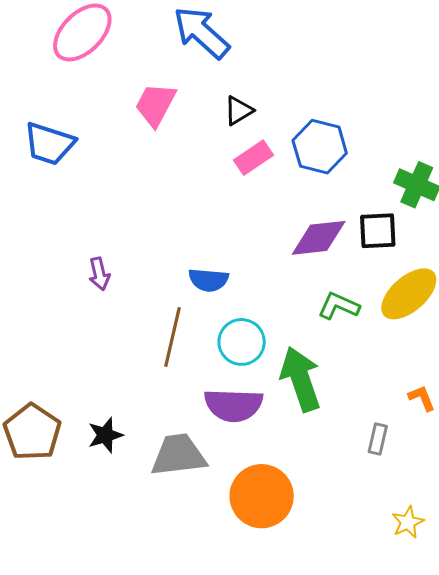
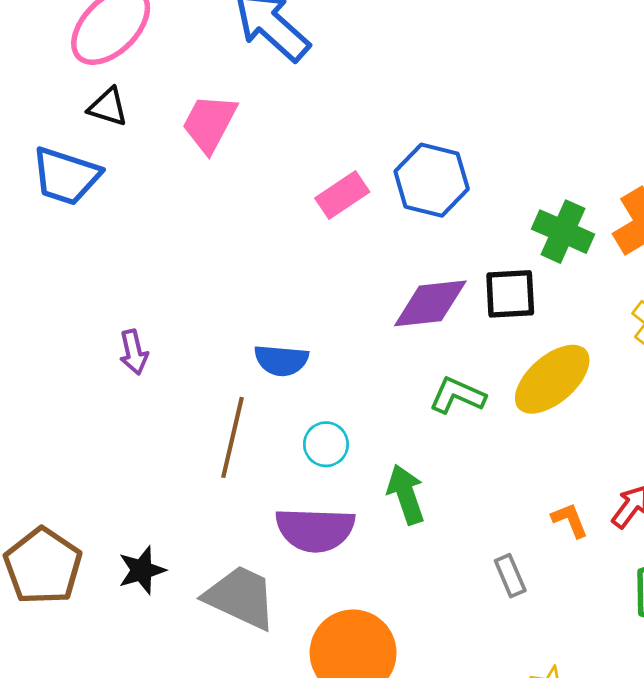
black triangle: (239, 111) -> (108, 107), moved, turned 48
cyan circle: (242, 342) -> (326, 444), size x0.7
green arrow: (301, 379) -> (406, 494), size x0.7
gray rectangle: (378, 439) -> (510, 576), turned -36
gray trapezoid: (178, 455) -> (241, 597), turned 32

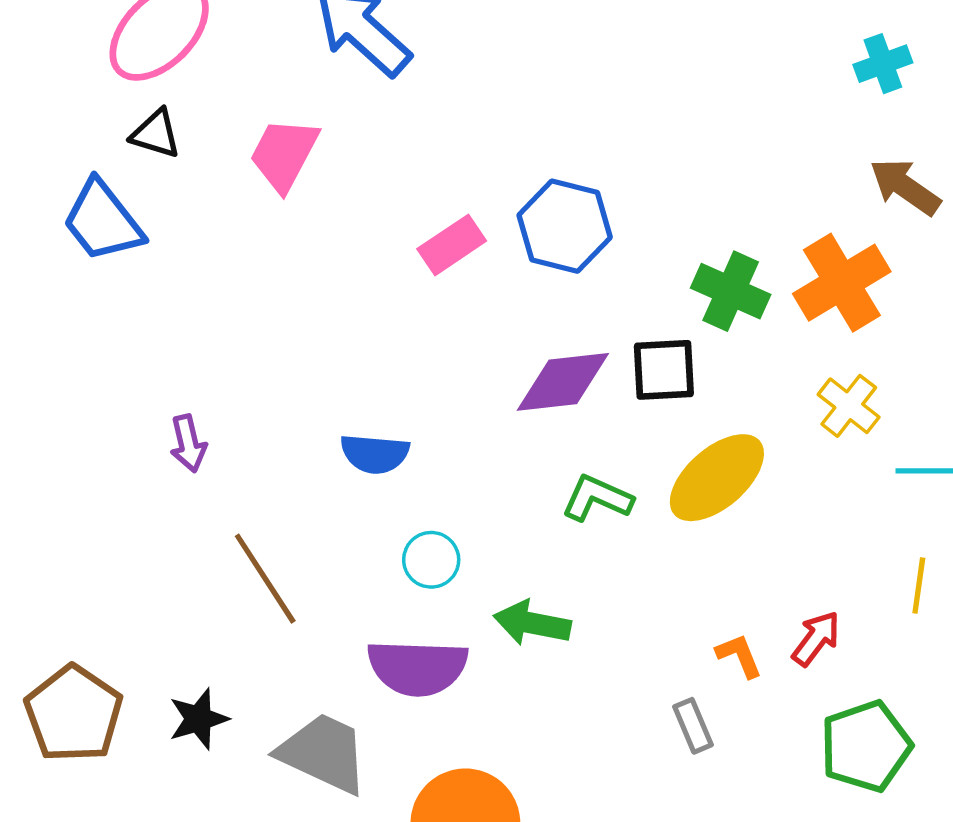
blue trapezoid: (66, 176) -> (103, 221), turned 34
brown line: (233, 437) -> (265, 579), moved, turned -46
green arrow: (406, 494) -> (532, 623), turned -60
gray rectangle: (510, 576) -> (693, 726), moved

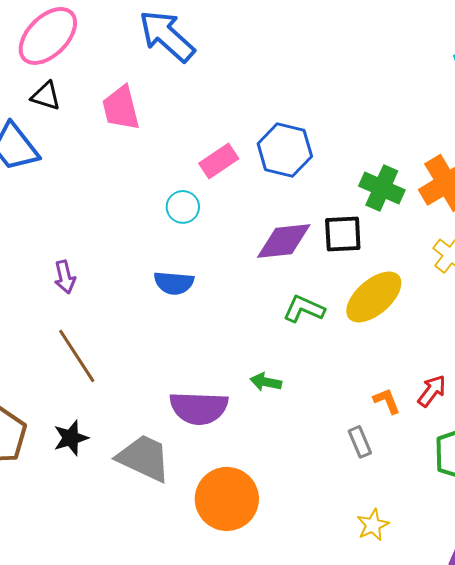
pink trapezoid: (284, 154) -> (121, 108), turned -42
cyan circle: (431, 560) -> (183, 207), moved
brown line: (265, 579) -> (77, 356), moved
green arrow: (532, 623) -> (266, 382), size x0.7

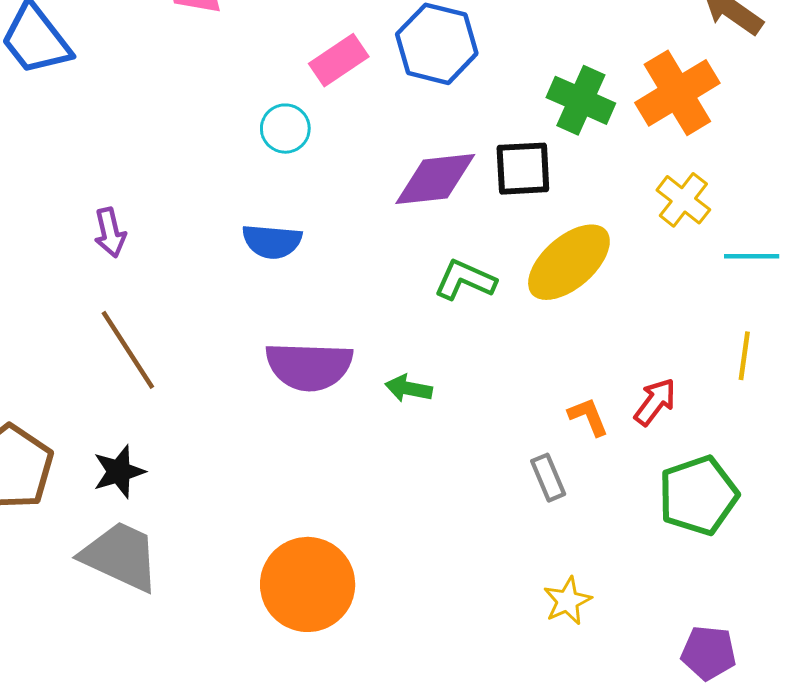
purple semicircle: (199, 408) -> (309, 366), moved
gray trapezoid: (144, 458) -> (120, 556), moved
orange circle: (227, 499) -> (308, 584), moved

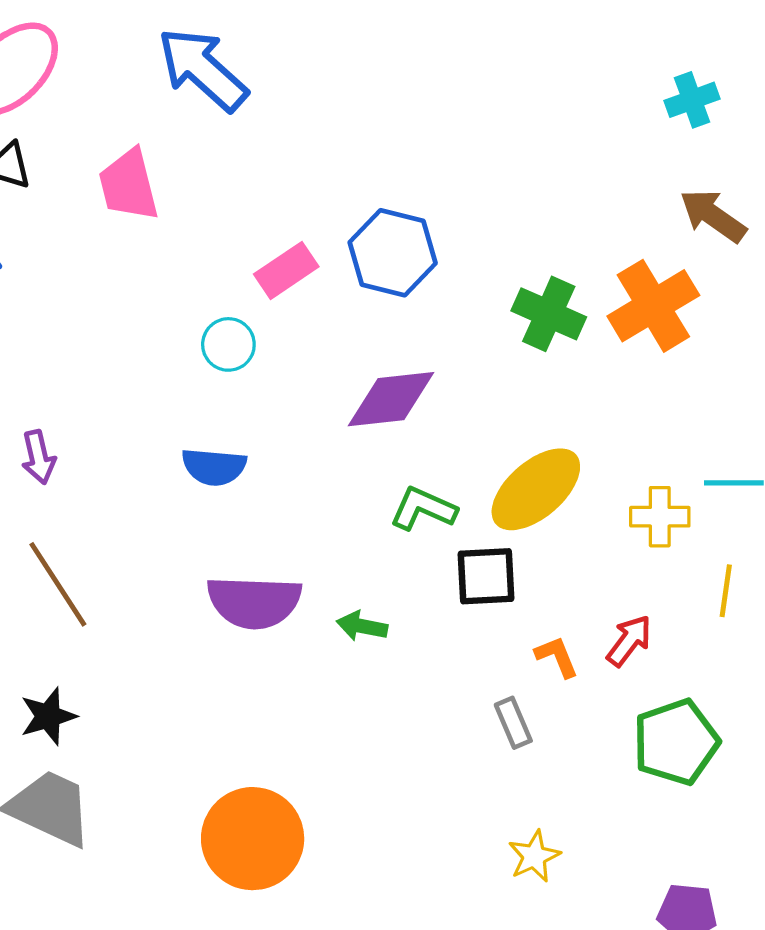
black square: (523, 169) -> (486, 576), moved
yellow cross: (683, 200) -> (660, 517), moved, turned -38

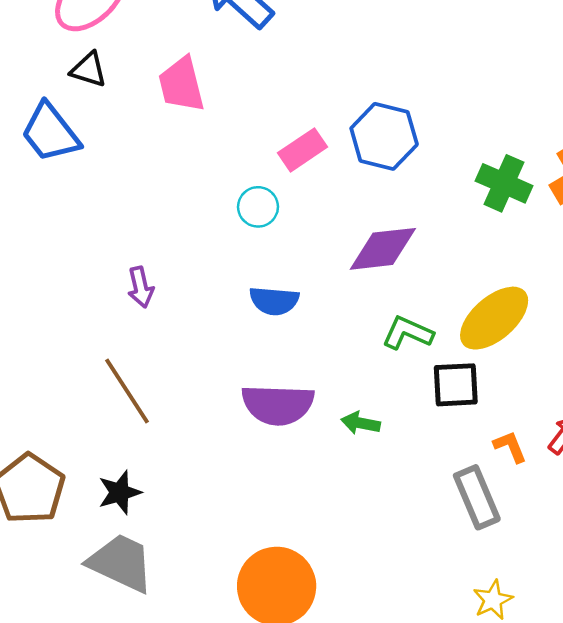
purple arrow: (38, 457) -> (141, 287), moved
blue semicircle: (214, 467) -> (274, 301), moved
gray rectangle: (513, 723) -> (477, 497), size x1.6

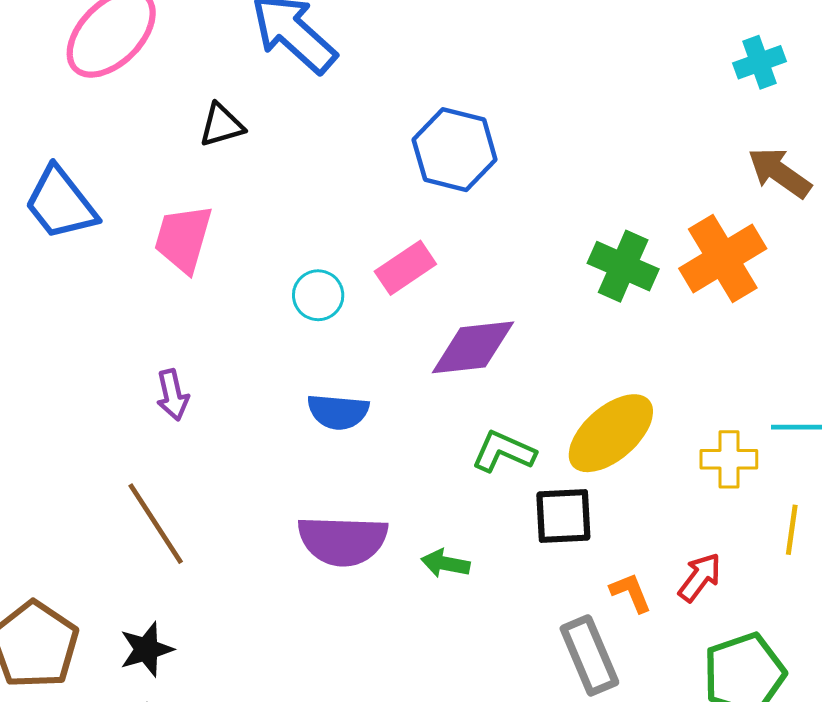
black triangle: (89, 70) -> (222, 125), moved, turned -33
pink trapezoid: (181, 84) -> (183, 239), moved, turned 30
blue hexagon: (384, 136) -> (455, 150), moved
pink rectangle: (303, 150) -> (405, 268), moved

